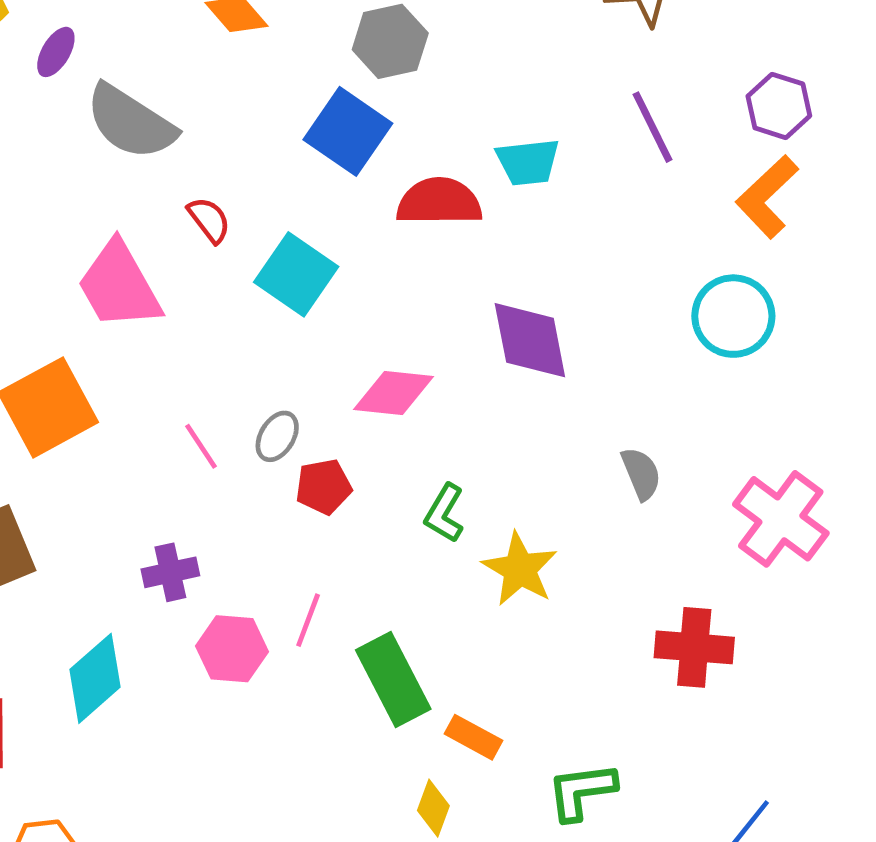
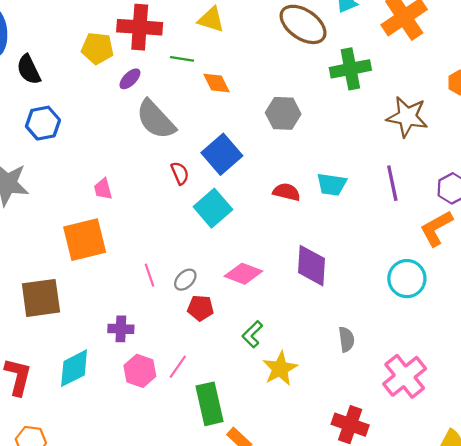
blue square: (348, 131) -> (222, 154), moved
red semicircle: (439, 202) -> (287, 192), size x0.7
pink trapezoid: (119, 286) -> (103, 189), moved, size x0.5

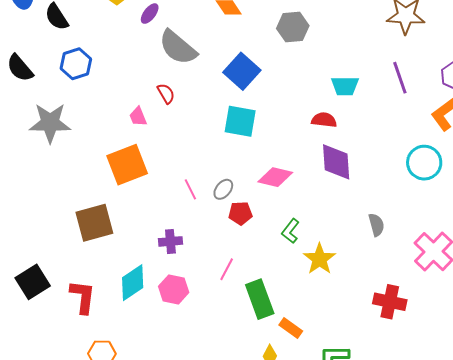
red semicircle: (180, 173) -> (166, 93), moved
red semicircle: (287, 192) -> (324, 120), moved
cyan square: (213, 208) -> (240, 121), turned -32
pink hexagon: (140, 371) -> (174, 289), moved

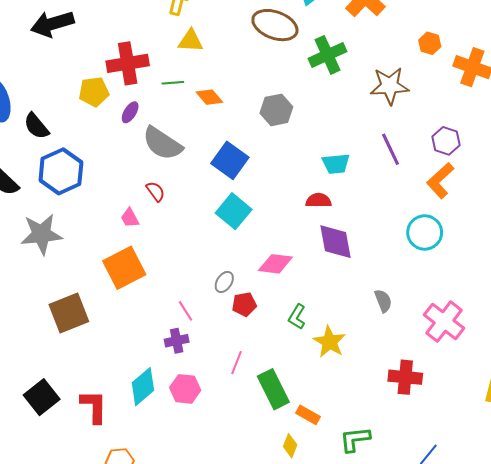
blue hexagon: (76, 64) -> (61, 171), size x1.4
cyan square: (240, 121) -> (234, 211), turned 36
pink line: (190, 189) -> (186, 311), moved
brown square: (94, 223) -> (69, 313), moved

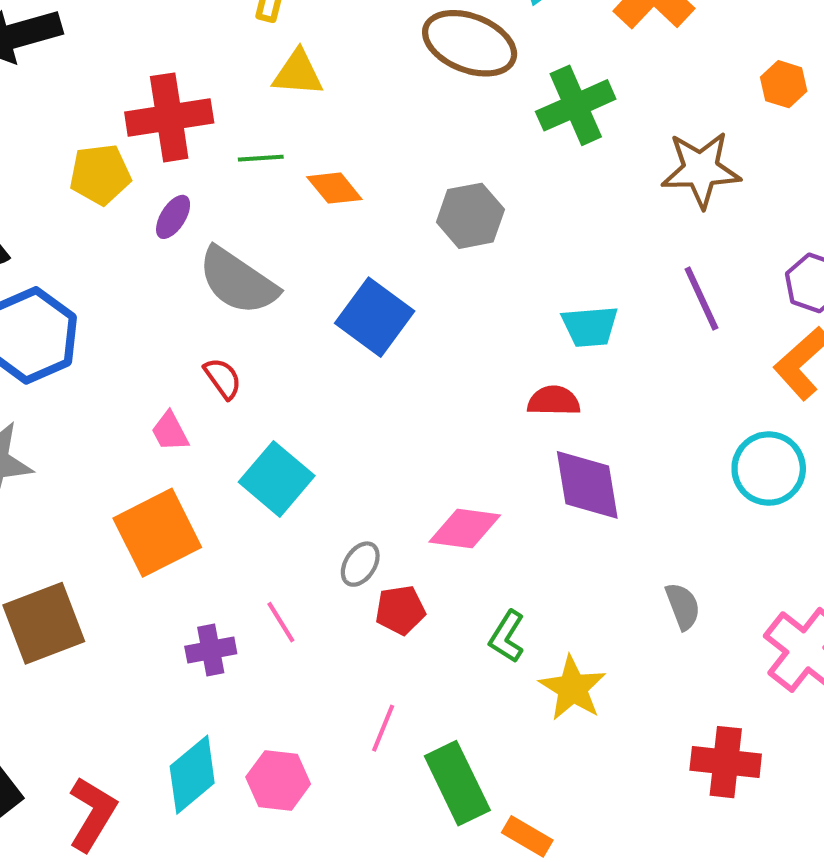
cyan square: (234, 211) -> (277, 479), moved
purple cross: (177, 341) -> (211, 650), moved
red L-shape: (94, 407) -> (92, 814), turned 30

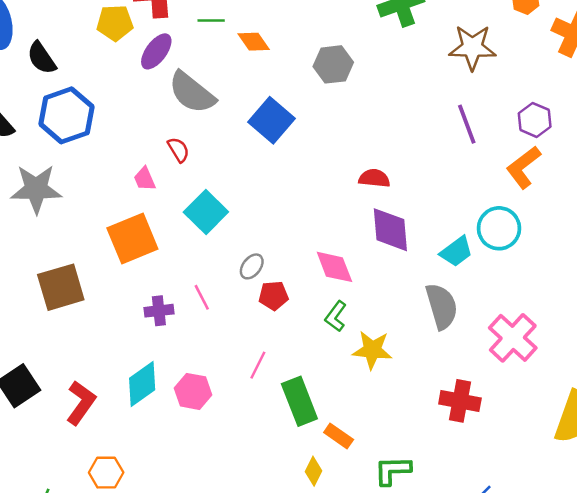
purple ellipse: (173, 217) -> (156, 51), size x1.4
cyan trapezoid: (590, 326) -> (456, 252), moved, turned -36
pink diamond: (465, 529) -> (334, 267), moved, turned 57
gray semicircle: (683, 606) -> (442, 306), size x1.6
yellow star: (573, 688) -> (372, 350), turned -30

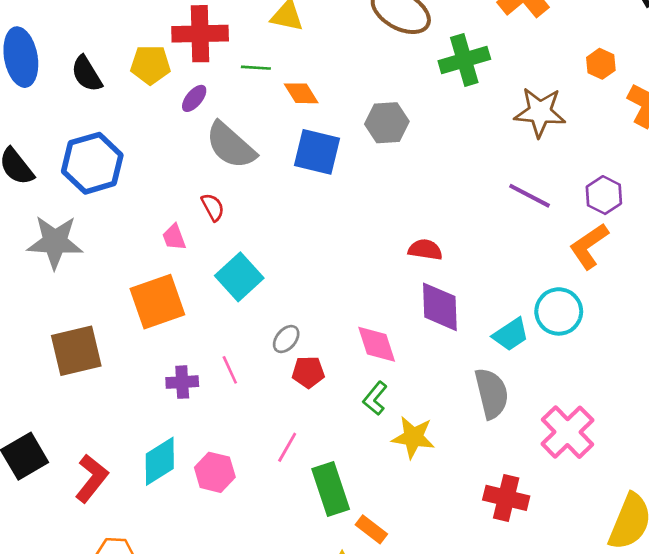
purple ellipse: (156, 51) -> (194, 98), size x0.7
black semicircle: (42, 58) -> (87, 74), moved
blue square: (272, 120) -> (317, 152), moved, turned -30
purple line: (467, 124) -> (530, 196), turned -45

